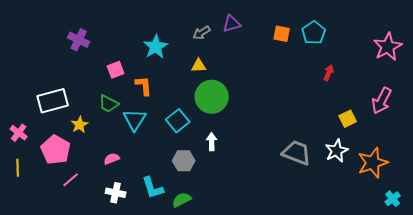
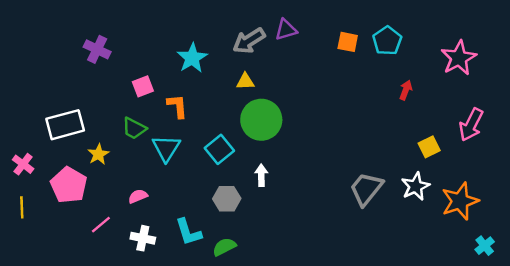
gray arrow: (202, 33) -> (249, 41), size x1.5
pink star: (388, 47) -> (459, 58), moved
gray trapezoid: (297, 153) -> (366, 189), turned -72
pink line: (71, 180) -> (101, 225), moved

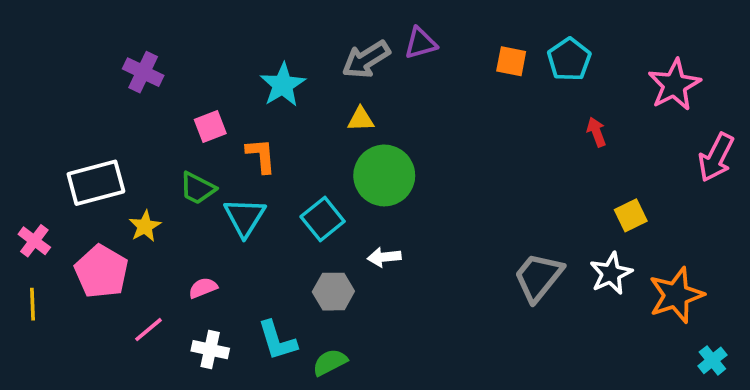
red arrow: (406, 90) -> (596, 132), turned -42
pink arrow: (471, 125) -> (716, 157), moved
white arrow: (261, 175) -> (384, 257), turned -95

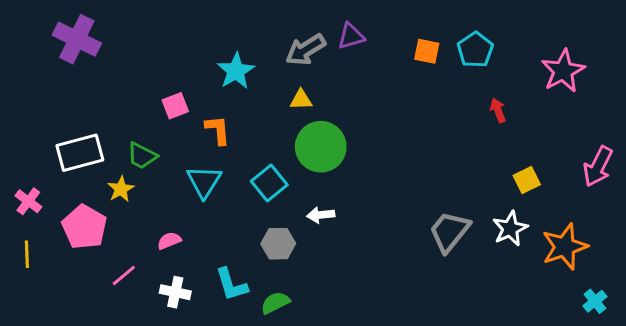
purple cross: (143, 72) -> (77, 39), moved, size x1.4
pink arrow: (716, 157) -> (598, 166), moved
green trapezoid: (197, 188) -> (142, 156), moved

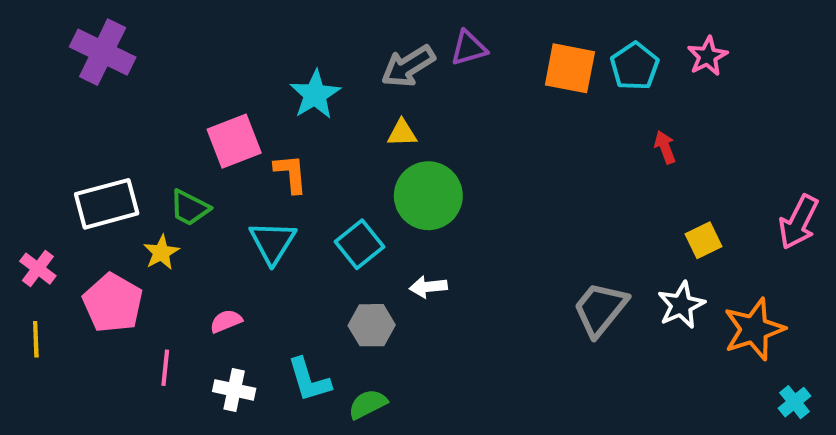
orange square: (427, 51) -> (570, 68), size x1.5
pink star: (563, 71) -> (707, 56), moved, size x0.7
pink square: (175, 106) -> (234, 141), size x1.5
pink line: (124, 275) -> (165, 368), turned -44

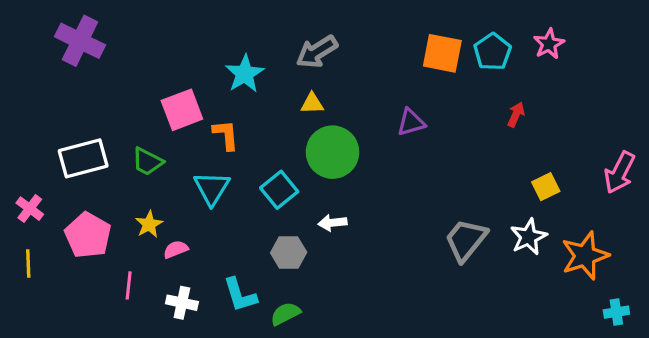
purple triangle: (469, 48) -> (411, 122), moved
red arrow: (665, 147) -> (516, 114), turned 45
yellow star: (161, 252) -> (149, 224), moved
cyan cross: (794, 402) -> (616, 312), turned 30

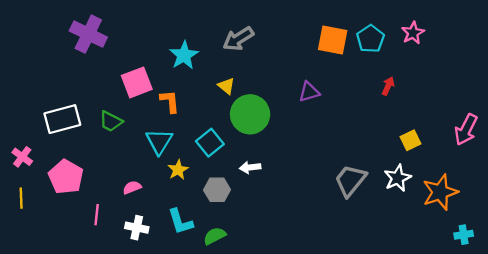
purple cross: (80, 41) -> (88, 34), moved
yellow triangle: (312, 104) -> (226, 86), moved, turned 42
yellow star: (149, 224) -> (178, 170), moved

